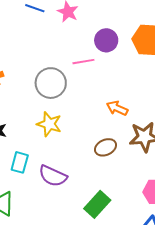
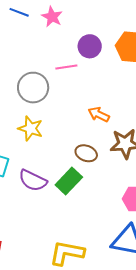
brown ellipse: (106, 147) -> (86, 153), turned 45
green rectangle: (97, 204) -> (69, 181), moved

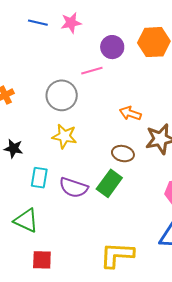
pink star: (52, 17) -> (71, 23), turned -30

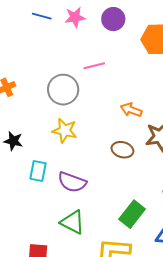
purple circle: (112, 47) -> (113, 19), moved
green rectangle: (109, 183) -> (132, 214), moved
green triangle: (26, 220) -> (72, 222), moved

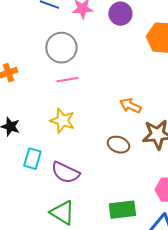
pink line: (94, 66) -> (67, 80), moved
gray circle: (63, 90) -> (61, 48), moved
green rectangle: (132, 214) -> (122, 210), turned 40

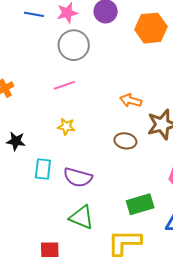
gray circle: (61, 48) -> (74, 45), moved
yellow star: (62, 121) -> (66, 127), size x0.7

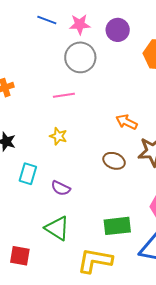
purple semicircle: (78, 177) -> (61, 188), size x0.7

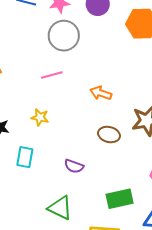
orange arrow: (127, 122) -> (101, 93), moved
yellow star: (58, 136) -> (40, 117), moved
purple semicircle: (61, 188) -> (74, 166), moved

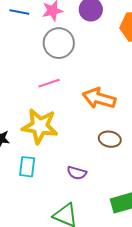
orange arrow: (101, 93) -> (99, 98), size x1.5
yellow star: (40, 117) -> (40, 126), size x2.0

